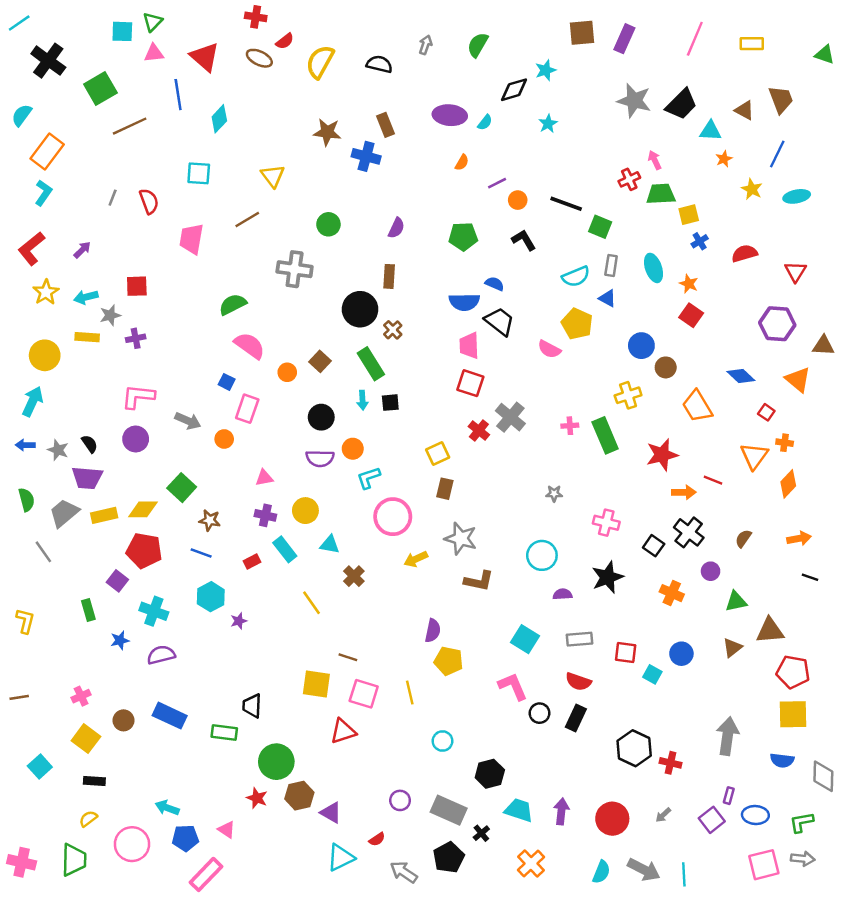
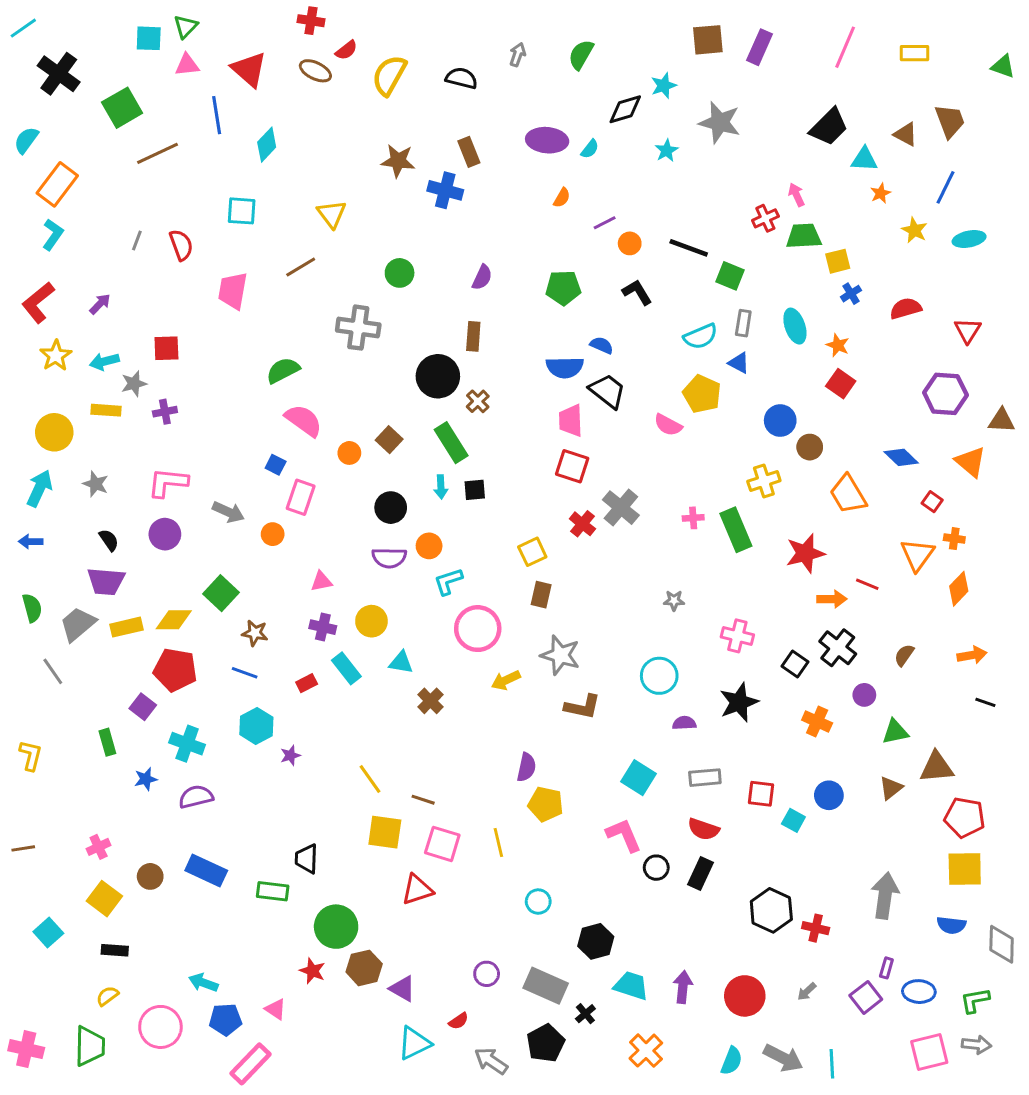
gray star: (634, 101) -> (720, 122), moved
gray star: (58, 450) -> (96, 484), moved
yellow line: (311, 603) -> (370, 779), moved

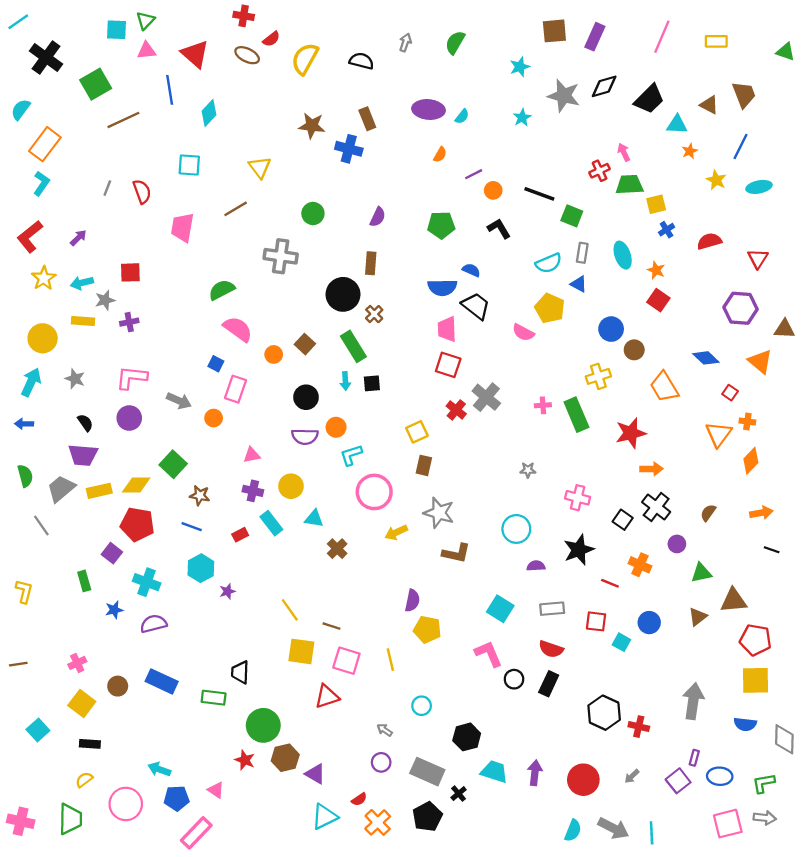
black diamond: (625, 109) -> (604, 86), moved
red line: (867, 584) -> (610, 583), moved
orange cross: (646, 1051) -> (378, 822), moved
gray arrow: (491, 1061) -> (385, 730), moved, size x0.6

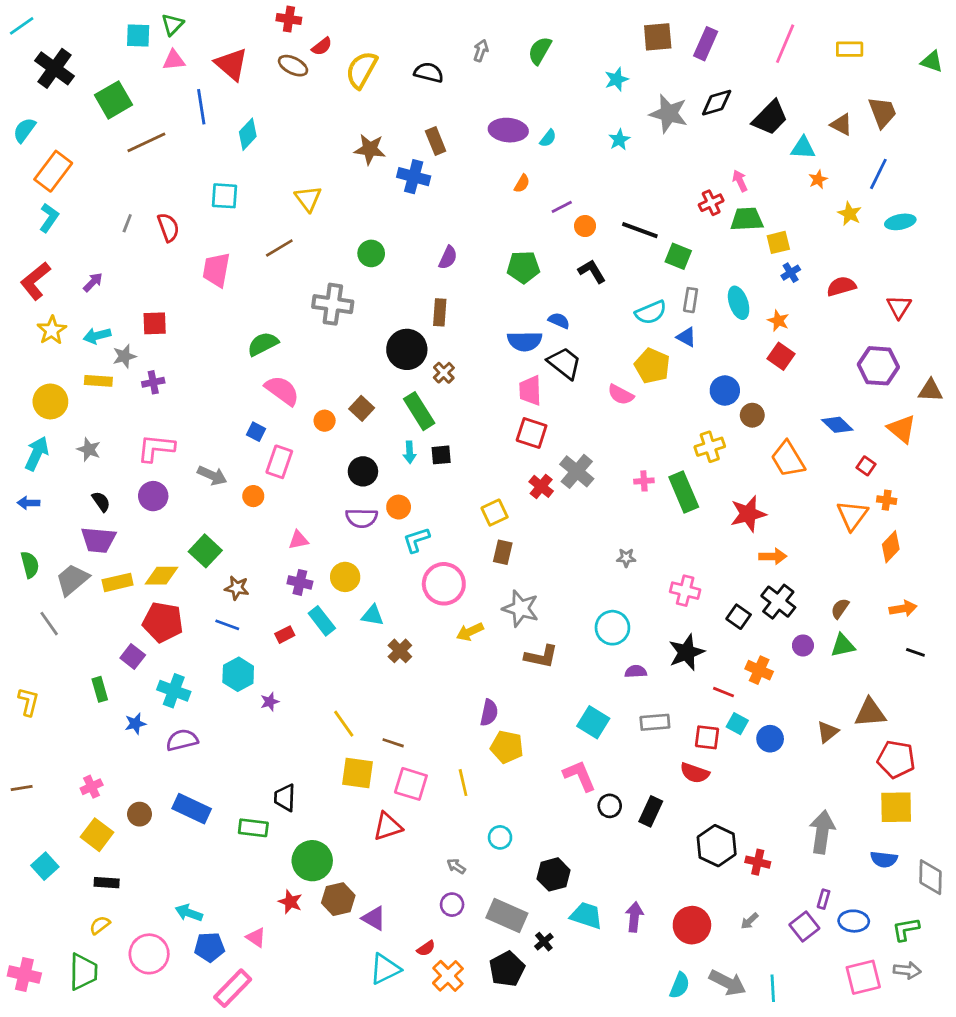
green triangle: (701, 573) -> (843, 645), moved
cyan square: (621, 642) -> (737, 724), moved
red semicircle: (551, 649) -> (695, 773), moved

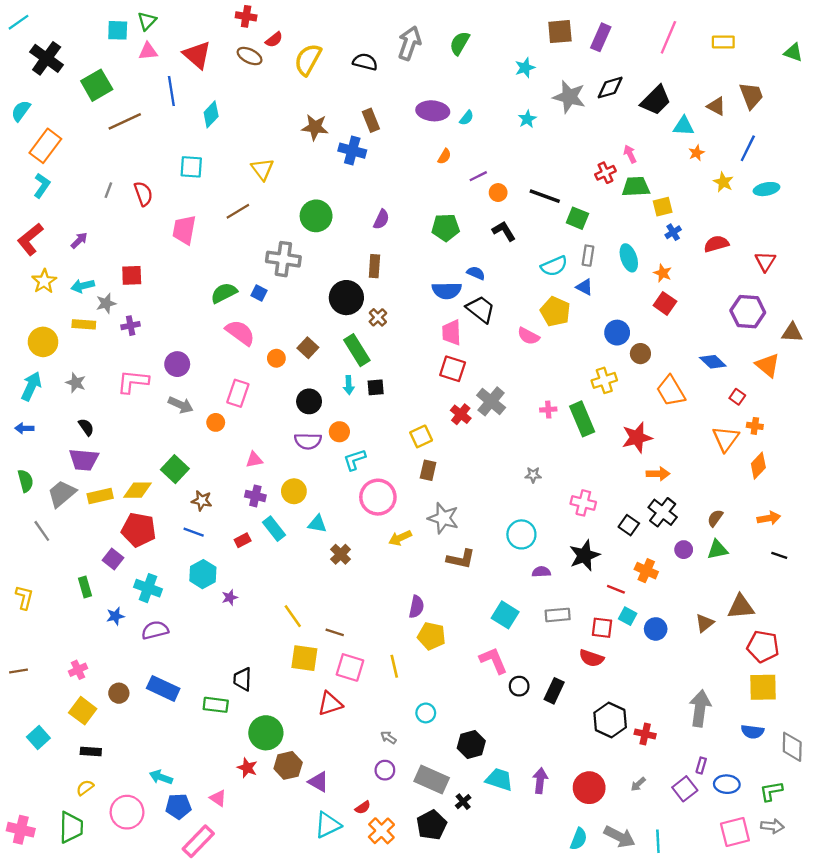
gray arrow: (481, 51) -> (409, 43), size x1.8
green circle: (371, 253) -> (316, 216), size x1.4
blue square: (256, 432) -> (259, 293), moved
purple circle: (153, 496) -> (177, 364), moved

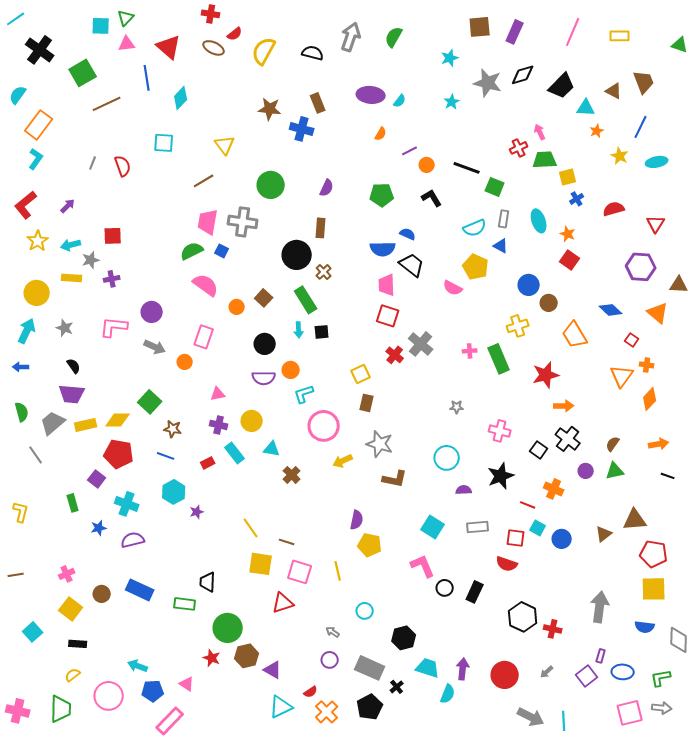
pink trapezoid: (184, 230) -> (208, 222), moved
cyan semicircle: (579, 839) -> (448, 694), moved

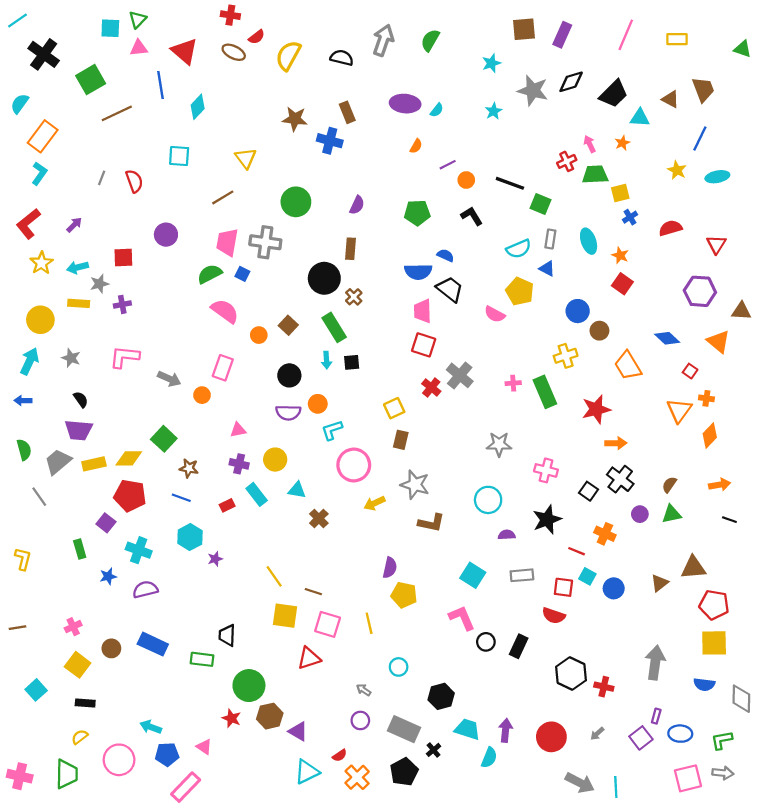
orange star: (597, 131) -> (622, 143), moved
purple circle: (152, 312) -> (166, 235), moved
gray star: (457, 407) -> (499, 444), size x1.6

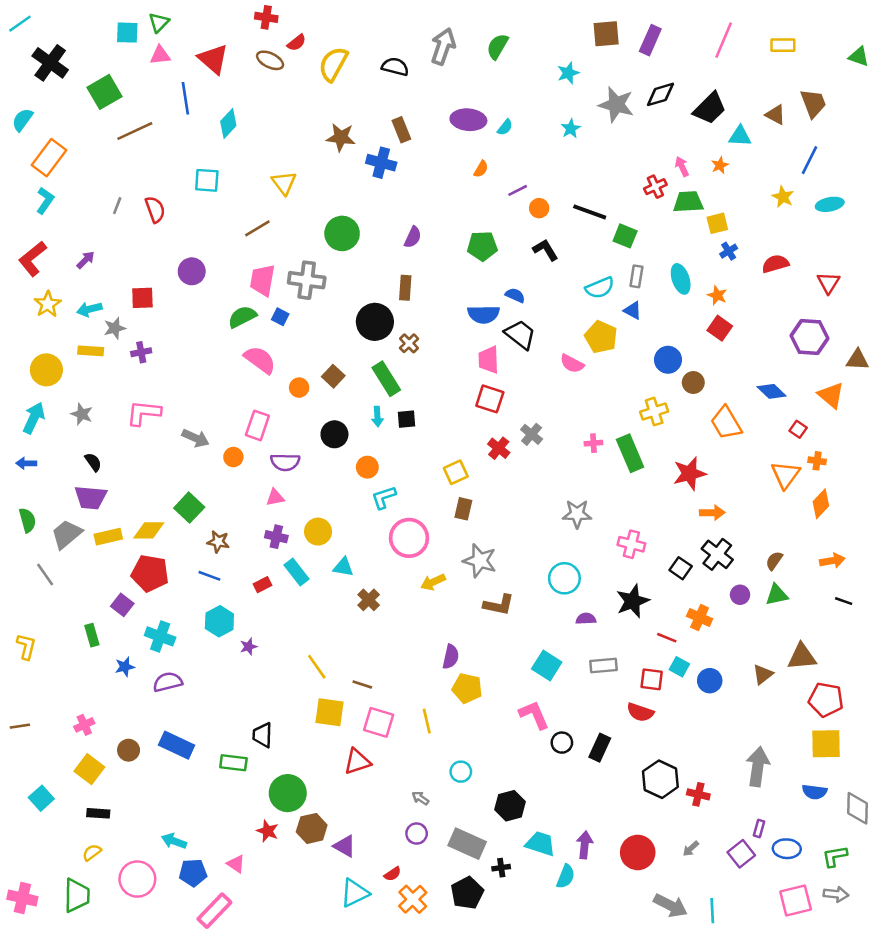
gray cross: (460, 375) -> (532, 434), size x0.7
purple semicircle: (288, 413) -> (285, 462), moved
black cross: (433, 750) -> (501, 868), turned 32

